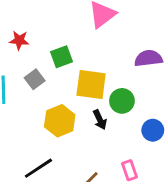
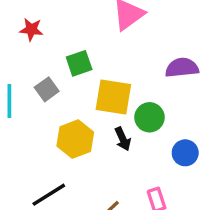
red star: (19, 40) -> (31, 30), moved

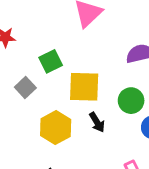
green circle: (150, 117) -> (131, 101), moved

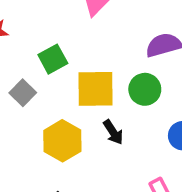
green circle: (131, 101) -> (145, 89), moved

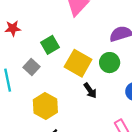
yellow square: (96, 89) -> (78, 63), turned 32
yellow hexagon: (62, 141) -> (45, 106), moved

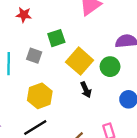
gray square: (31, 67) -> (34, 56), turned -35

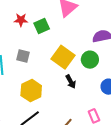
red star: (24, 15) -> (21, 20), moved
green square: (56, 38) -> (42, 26), moved

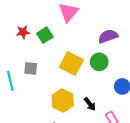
black arrow: (71, 82) -> (90, 104), moved
yellow hexagon: (31, 91) -> (63, 100), moved

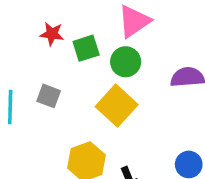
green circle: (99, 62) -> (126, 62), moved

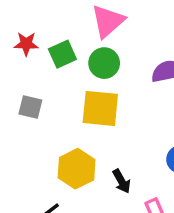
yellow square: (117, 106) -> (100, 108), turned -30

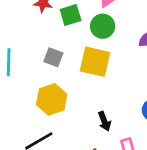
gray square: (30, 107) -> (53, 57), moved
yellow hexagon: (77, 169) -> (52, 99), moved

